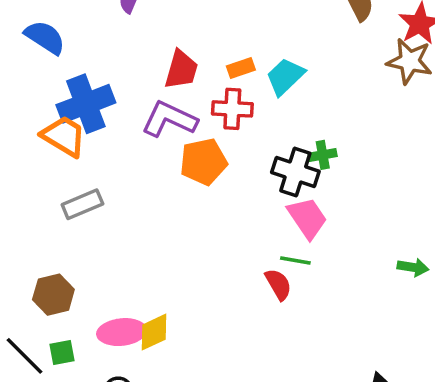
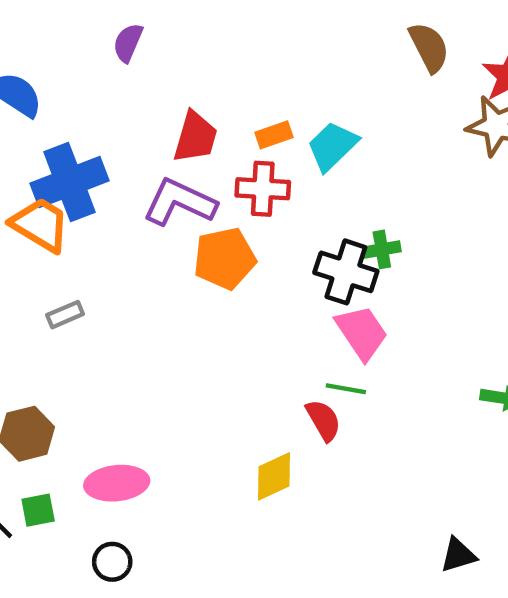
gray rectangle: (82, 204) -> (65, 315), size x0.7
yellow diamond: (154, 332) -> (274, 476), moved

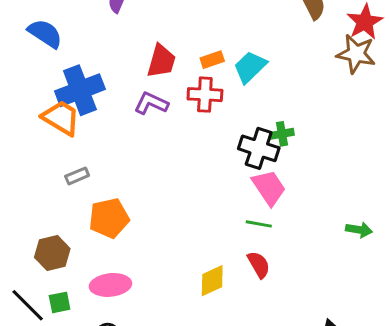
purple L-shape: (180, 202) -> (151, 103), size x0.7
orange pentagon: (225, 258) -> (109, 218), moved
red semicircle: (323, 420) -> (259, 265), moved

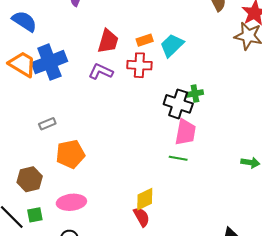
orange trapezoid: (61, 118) -> (22, 64), moved
pink trapezoid: (269, 188) -> (185, 132), turned 44
red semicircle: (259, 265) -> (142, 217), moved

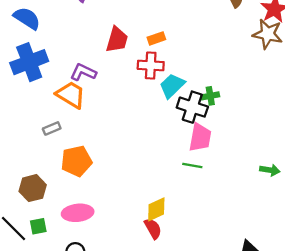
cyan trapezoid: (172, 45) -> (172, 86), moved
blue cross: (49, 62) -> (29, 62), moved
orange trapezoid: (22, 64) -> (71, 95), moved
purple L-shape: (101, 71) -> (83, 72), moved

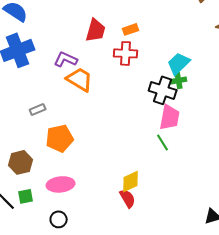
cyan trapezoid: (172, 86) -> (179, 63), moved
orange trapezoid: (71, 95) -> (80, 79), moved
green line: (192, 166) -> (163, 142), turned 48

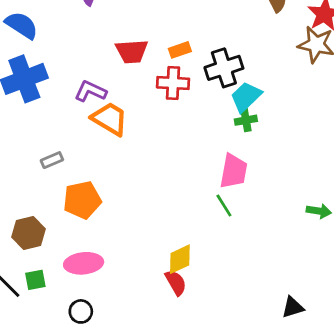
red trapezoid: (96, 30) -> (132, 51), turned 70
black cross: (163, 90) -> (224, 68), moved, turned -36

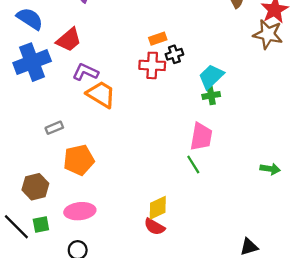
red trapezoid: (132, 51) -> (69, 40), moved, turned -36
black cross: (224, 68) -> (174, 54), moved, size x0.6
red semicircle: (176, 283) -> (154, 227), turned 150

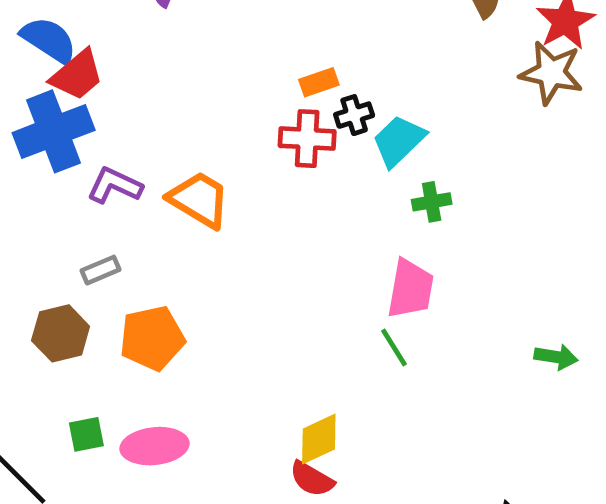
red trapezoid: (69, 40) -> (77, 75), moved
purple L-shape: (85, 72) -> (115, 185), moved
cyan trapezoid: (211, 77) -> (399, 141), moved
brown hexagon: (35, 187) -> (61, 333), moved
green square: (41, 225) -> (86, 434), moved

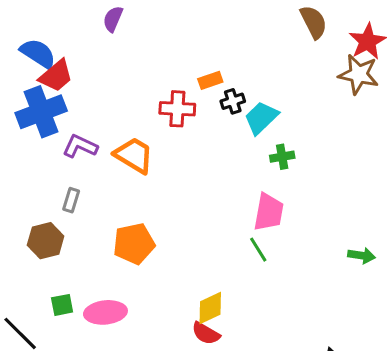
red cross: (307, 139) -> (177, 109), moved
gray rectangle: (101, 270) -> (71, 200), turned -50
orange pentagon: (152, 338) -> (134, 244), moved

